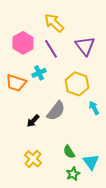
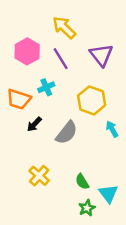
black arrow: (33, 121) -> (34, 124), moved
yellow cross: (33, 159) -> (39, 176), moved

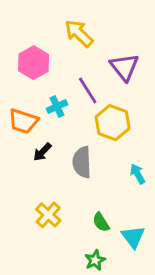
purple line: (61, 59) -> (88, 90), moved
cyan arrow: (112, 129) -> (138, 174), moved
gray semicircle: (67, 133) -> (82, 162), turned 140
green star: (87, 208) -> (95, 260), moved

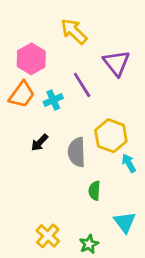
orange trapezoid: (23, 121) -> (22, 95), moved, turned -72
yellow hexagon: (113, 123) -> (111, 136), moved
yellow cross: (48, 215) -> (48, 236), moved
green semicircle: (101, 222) -> (94, 191), moved, turned 36

